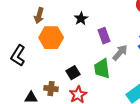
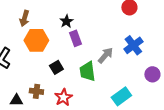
purple rectangle: (104, 36) -> (75, 38), moved
black square: (73, 73) -> (56, 67), moved

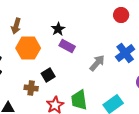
purple rectangle: (75, 38) -> (67, 46), turned -42
green trapezoid: (87, 71) -> (79, 100), moved
brown cross: (36, 91) -> (31, 88), moved

